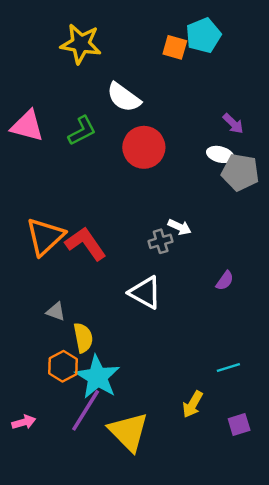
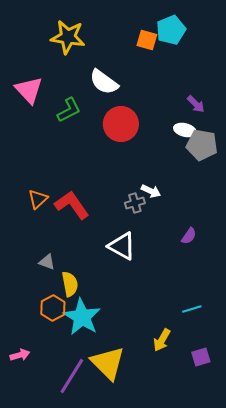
pink triangle: (27, 126) -> (29, 90), moved, turned 32
orange triangle: (45, 237) -> (38, 199), size x0.6
purple line: (86, 410) -> (72, 376), moved

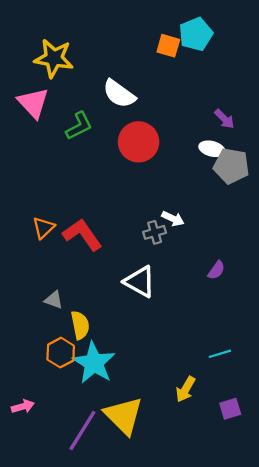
yellow star: (68, 37) -> (54, 58), moved

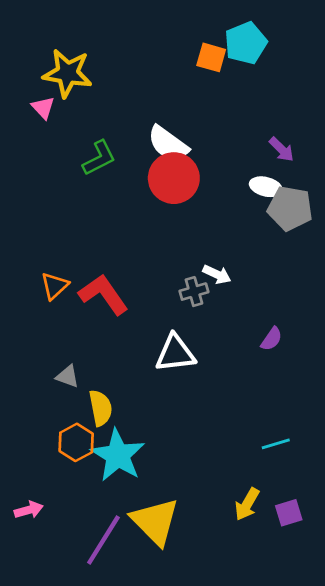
white semicircle: (119, 94) -> (168, 144), moved
pink triangle: (33, 103) -> (43, 108), moved, size x0.6
white triangle: (140, 282) -> (175, 353), turned -36
yellow arrow: (185, 389) -> (247, 504), moved

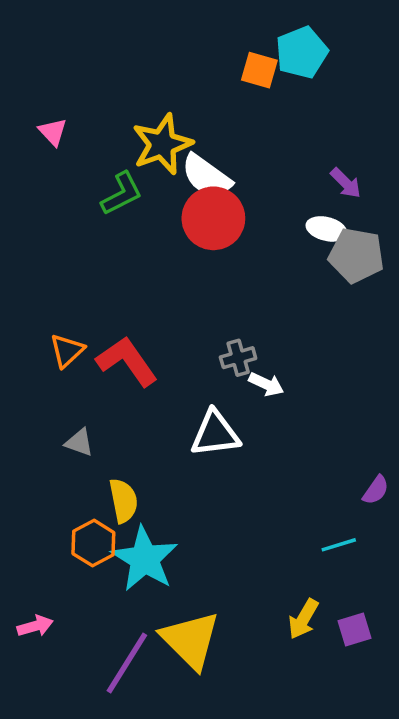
yellow star: (68, 73) -> (162, 144), moved, turned -30
white arrow: (217, 274) -> (266, 384), moved
purple semicircle: (272, 339) -> (376, 490), moved
gray triangle: (68, 376) -> (79, 442), moved

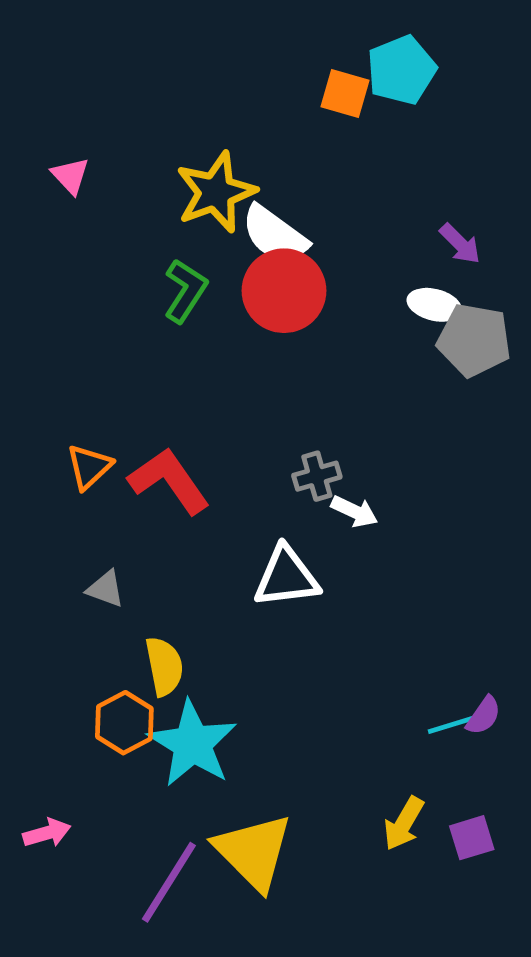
green L-shape: (122, 194) -> (185, 291), moved, turned -30
purple semicircle: (376, 490) -> (484, 716), moved

